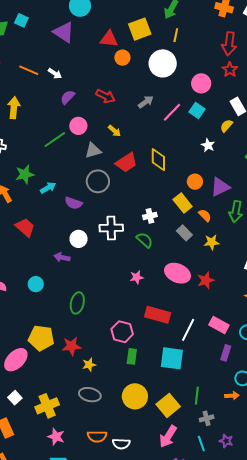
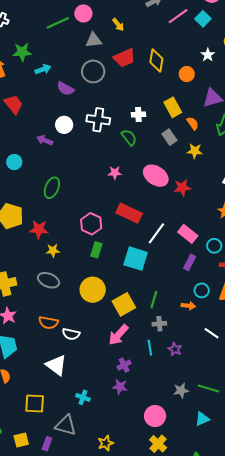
orange circle: (195, 182) -> (187, 74), moved

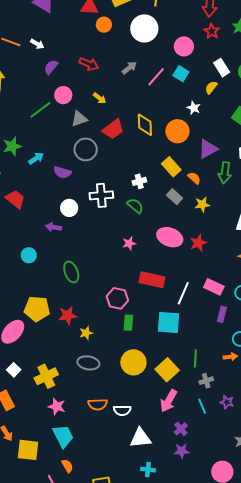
orange circle: (187, 74) -> (177, 131), size x1.5
green ellipse: (52, 188) -> (71, 272), turned -30
white triangle: (56, 365) -> (140, 438), moved, turned -30

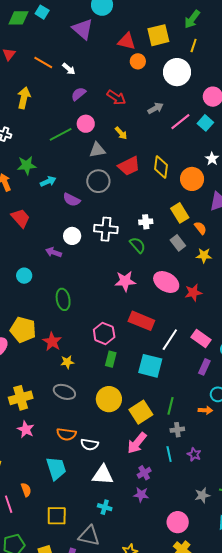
pink star: (129, 243) -> (125, 281), size x1.5
red star: (68, 315) -> (52, 342), turned 30
cyan trapezoid: (63, 436) -> (56, 468), moved

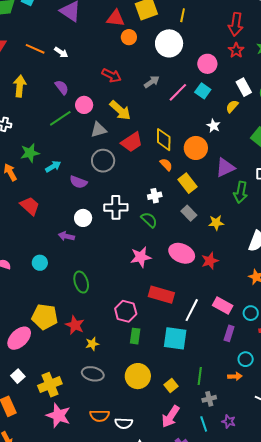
purple semicircle: (79, 94) -> (62, 87), moved, turned 98
yellow arrow: (121, 133) -> (120, 110), size x1.6
orange semicircle: (200, 228) -> (166, 165), moved
yellow square: (141, 412) -> (171, 385), size x0.6
pink star: (26, 429) -> (58, 415), size x1.4

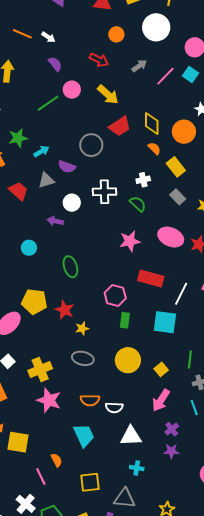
orange circle: (129, 37) -> (116, 34), moved
purple semicircle: (62, 87) -> (55, 64), moved
gray triangle: (99, 130) -> (46, 180), moved

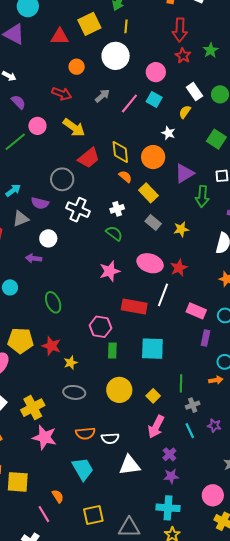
white cross: (104, 192) -> (78, 210), moved, turned 30
white line: (181, 294) -> (163, 295), moved
cyan cross: (137, 468) -> (168, 508), moved, size x1.6

